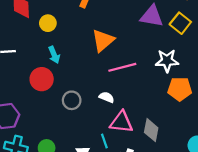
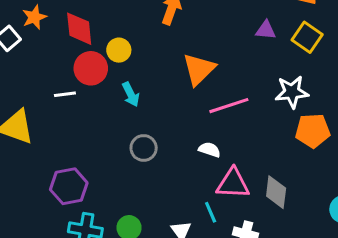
purple triangle: (152, 16) -> (266, 30), size x0.6
red circle: (42, 79) -> (91, 68), moved
gray circle: (72, 100) -> (144, 148), moved

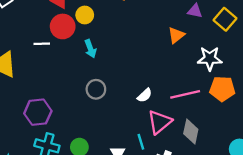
orange triangle: (199, 69) -> (176, 35), moved, size x0.7
pink line: (229, 106) -> (185, 94), moved
white semicircle: (209, 150) -> (145, 95), turned 112
pink triangle: (233, 184) -> (160, 122), turned -48

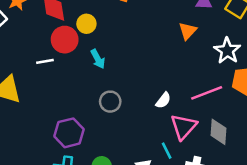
white star: (210, 59) -> (227, 51), turned -30
purple hexagon: (38, 112) -> (69, 133), moved

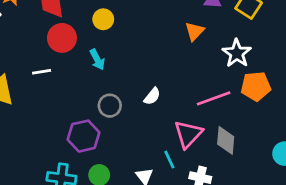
yellow circle: (86, 24) -> (103, 19), moved
white line: (45, 61) -> (42, 72), moved
white semicircle: (163, 100) -> (152, 96), moved
purple hexagon: (69, 133) -> (84, 136), moved

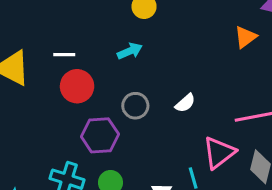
red circle: (62, 38) -> (77, 86), moved
cyan arrow: (97, 59) -> (130, 51), turned -95

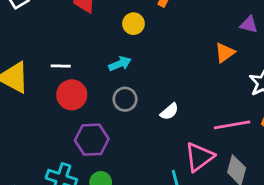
gray circle: (135, 106) -> (125, 99), moved

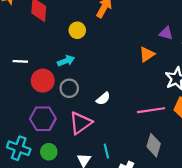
red circle: (72, 95) -> (43, 81), moved
pink triangle: (199, 157) -> (81, 123), moved

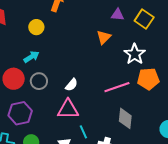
pink triangle: (81, 123) -> (68, 109), moved, turned 45

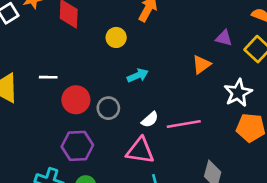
cyan arrow: (31, 57) -> (138, 75), moved
pink line: (117, 87) -> (184, 124), moved

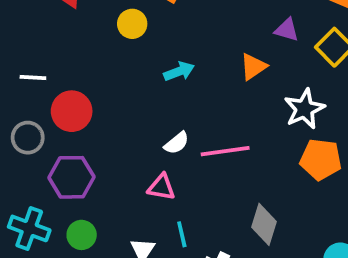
cyan arrow: (138, 75) -> (179, 71), moved
gray circle: (108, 108) -> (28, 138), moved
pink triangle: (140, 151) -> (161, 187), size x0.7

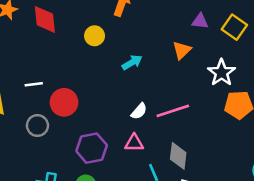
purple hexagon: (71, 177) -> (92, 148), moved
gray diamond: (264, 224) -> (178, 156), moved

